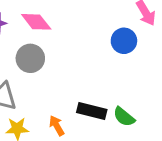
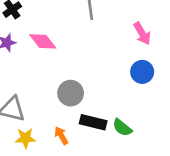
blue circle: (124, 41) -> (142, 72), moved
gray circle: (30, 58) -> (71, 93), moved

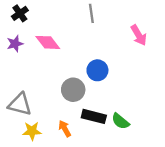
blue circle: (142, 72) -> (97, 70), moved

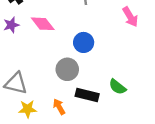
blue circle: (97, 70) -> (84, 42), moved
green semicircle: (120, 121) -> (117, 87), moved

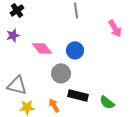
pink diamond: (43, 24) -> (42, 48), moved
green semicircle: (117, 87) -> (107, 102), moved

